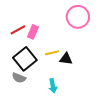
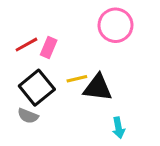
black triangle: (66, 59) -> (98, 88), size x1.5
cyan arrow: (53, 86) -> (118, 128), moved

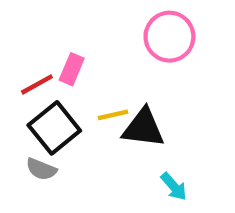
red line: (26, 45) -> (37, 84), moved
cyan arrow: (118, 128) -> (174, 187), turned -30

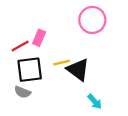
black square: (54, 128) -> (30, 70), turned 32
black triangle: (143, 128) -> (78, 70), turned 30

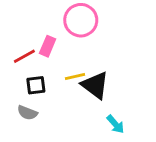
pink circle: (92, 20) -> (81, 20), moved
black square: (30, 70) -> (36, 85), size x0.6

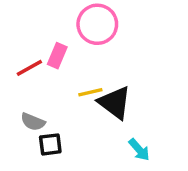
black square: (36, 85) -> (50, 144), moved
gray semicircle: (27, 113) -> (33, 122), moved

